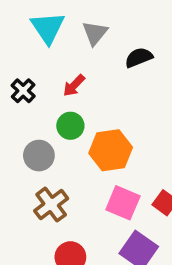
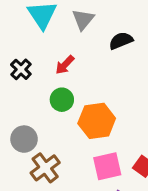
gray circle: (39, 156) -> (24, 139), moved
pink square: (123, 203) -> (107, 166), turned -36

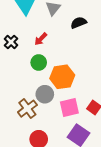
gray circle: (24, 139) -> (45, 94), moved

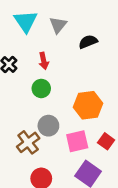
red arrow: (41, 39) -> (44, 61), turned -56
orange hexagon: (62, 77) -> (88, 105), moved

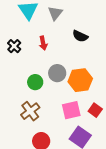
black semicircle: (88, 42) -> (80, 36), moved, turned -133
green circle: (41, 88) -> (35, 82), moved
gray circle: (48, 126) -> (57, 73), moved

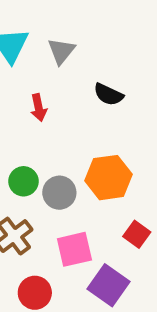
gray circle: (57, 73) -> (59, 193), moved
pink square: (71, 110) -> (74, 249), moved

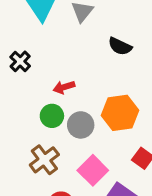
red arrow: (39, 108) -> (64, 87), moved, turned 85
pink square: (74, 249) -> (93, 170), turned -32

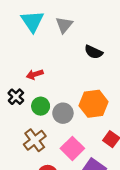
black cross: (20, 61) -> (16, 97), moved
red arrow: (64, 87) -> (35, 74), moved

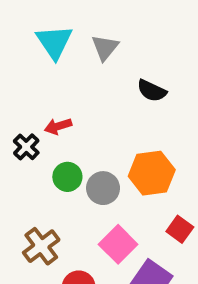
black cross: (16, 97) -> (26, 147), moved
brown cross: (35, 140) -> (41, 246), moved

